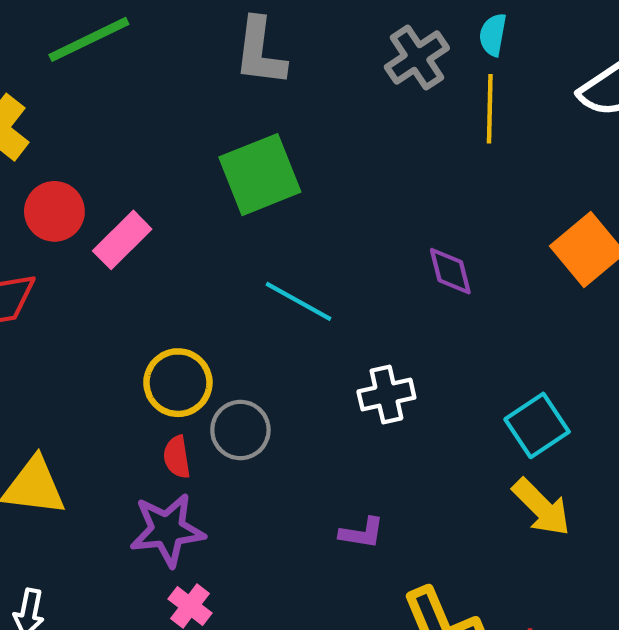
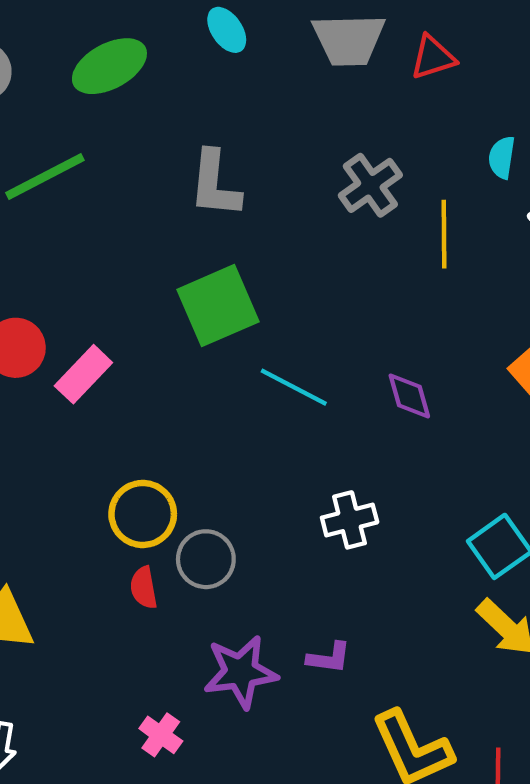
cyan semicircle: (493, 35) -> (502, 157), moved
cyan line: (299, 301) -> (294, 387), moved
purple star: (167, 530) -> (241, 672), moved

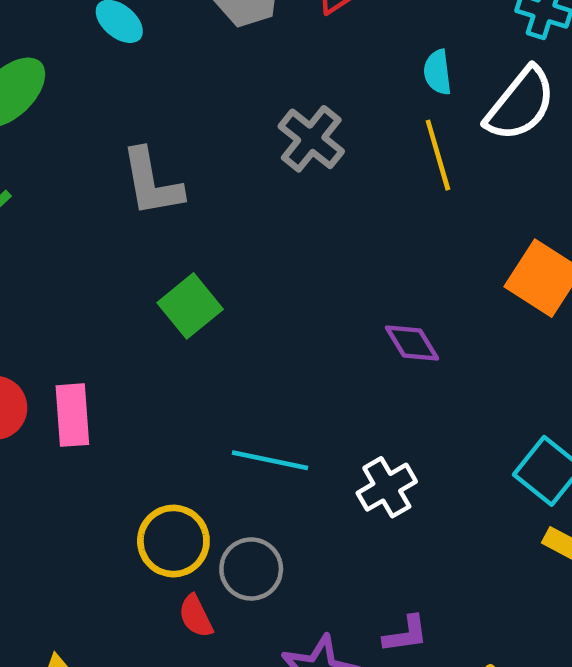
yellow line: (444, 234) -> (438, 155), moved
green square: (218, 306) -> (190, 306), size x0.7
pink rectangle: (83, 374) -> (72, 415), turned -32
cyan line: (294, 387) -> (270, 460), moved

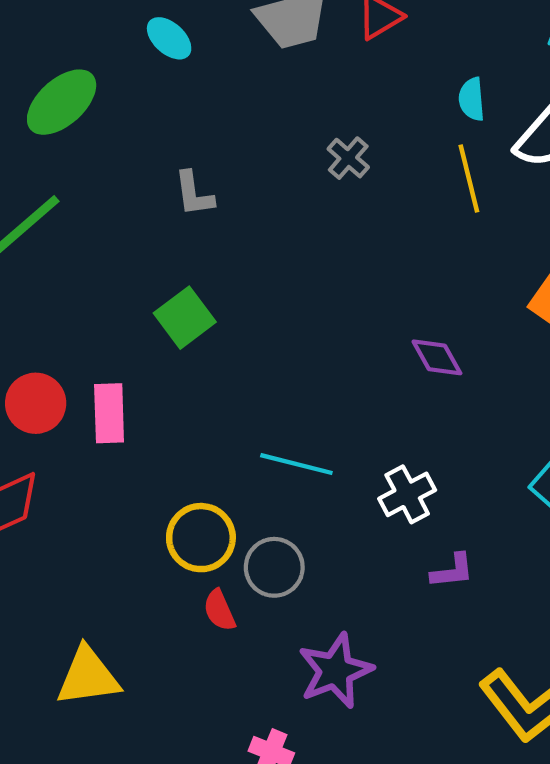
gray cross: (311, 139) -> (348, 158), size x0.7
gray L-shape: (152, 183) -> (194, 194), size x0.7
green square: (190, 306) -> (185, 318), moved
purple L-shape: (406, 634) -> (452, 571), moved

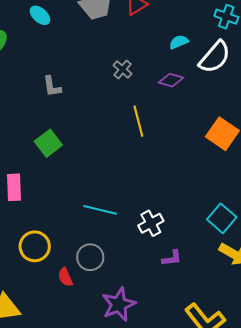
cyan semicircle: (472, 99) -> (179, 42), turned 72
yellow line: (469, 179) -> (138, 121), moved
purple diamond: (437, 357) -> (171, 80), moved, turned -45
yellow circle: (201, 538) -> (35, 246), moved

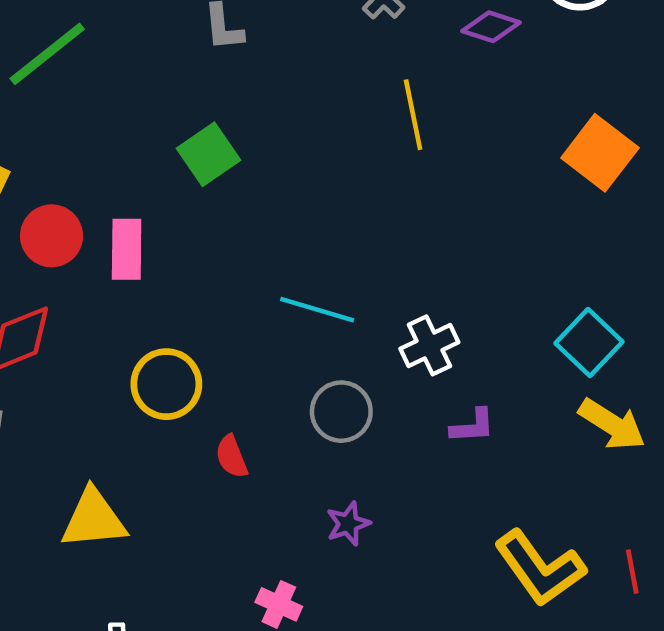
gray circle: (90, 257) -> (341, 412), moved
purple star: (119, 304) -> (348, 524), size x0.6

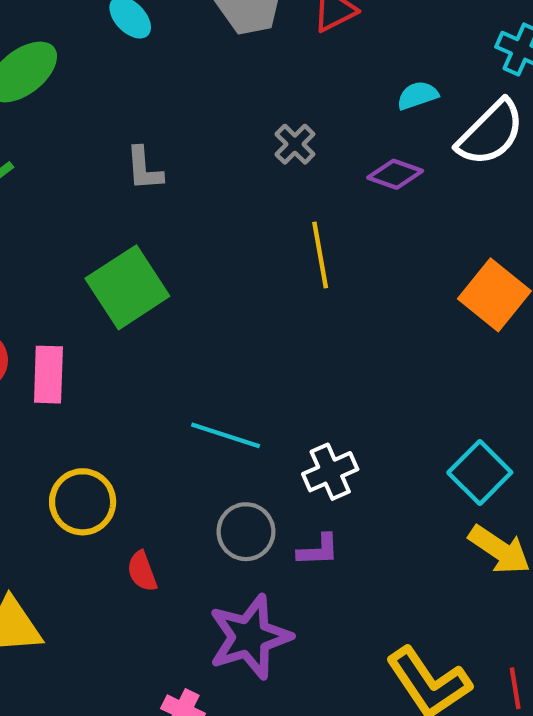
green square: (209, 154) -> (127, 287), size x1.4
purple L-shape: (473, 426) -> (318, 550), moved
purple star: (348, 524) -> (250, 637), size x2.0

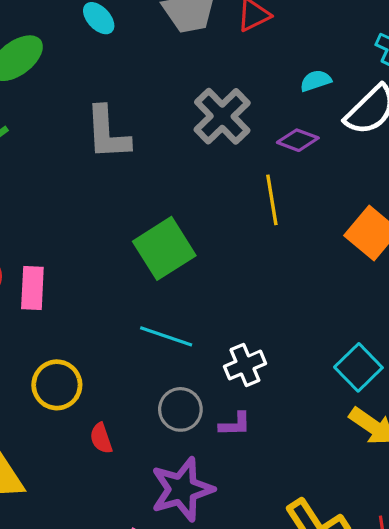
gray cross: (295, 144) -> (222, 116), size x1.8
gray L-shape: (144, 169) -> (108, 133), size x1.6
yellow line: (320, 255) -> (272, 200), moved
green square: (127, 287) -> (164, 248), moved

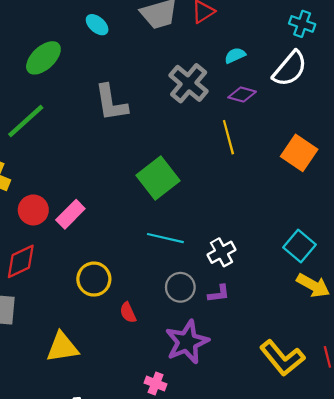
cyan semicircle: (316, 81) -> (235, 55), moved
pink rectangle: (32, 288) -> (70, 214), turned 48

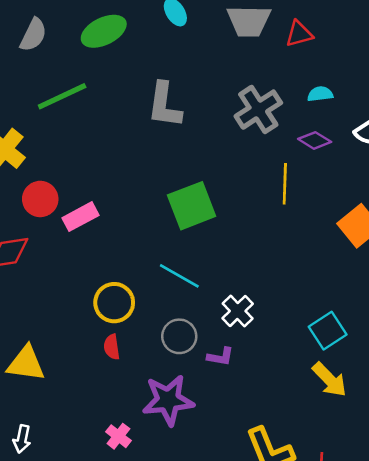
white cross: (221, 252) -> (238, 311), turned -32
yellow circle: (94, 279) -> (114, 303), moved

